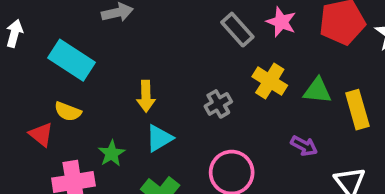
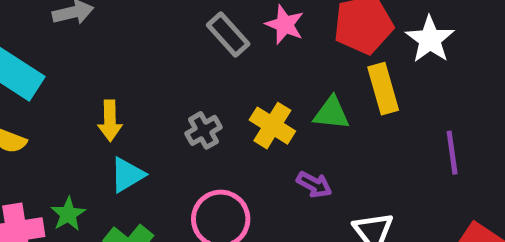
yellow cross: (270, 81) -> (272, 126), moved
yellow rectangle: (357, 110) -> (383, 89), moved
green star: (112, 153) -> (68, 214), moved

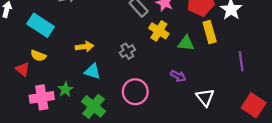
yellow arrow: (110, 121) -> (85, 47), turned -96
yellow cross: (272, 126) -> (159, 31), moved
cyan triangle: (127, 175) -> (92, 71), turned 48

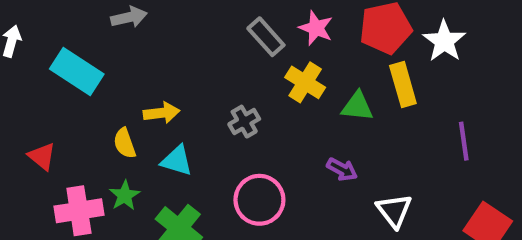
yellow semicircle: (38, 56) -> (125, 143), moved, turned 49

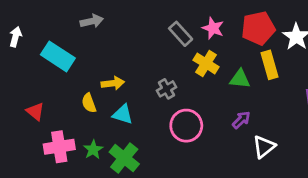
purple arrow: (342, 169) -> (241, 120), moved, turned -72
green star: (125, 195) -> (93, 150), moved
pink circle: (259, 200) -> (186, 126), moved
white triangle: (394, 211) -> (264, 147), turned 30

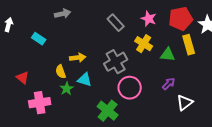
gray rectangle: (181, 34) -> (116, 23), moved
cyan rectangle: (58, 56) -> (39, 39), size x0.6
gray cross: (167, 89) -> (116, 62), size x1.6
green star: (93, 150) -> (67, 89), moved
green cross: (124, 158) -> (108, 111), moved

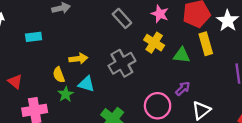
cyan rectangle: (39, 39) -> (34, 37), turned -40
pink circle: (130, 88) -> (158, 106), moved

